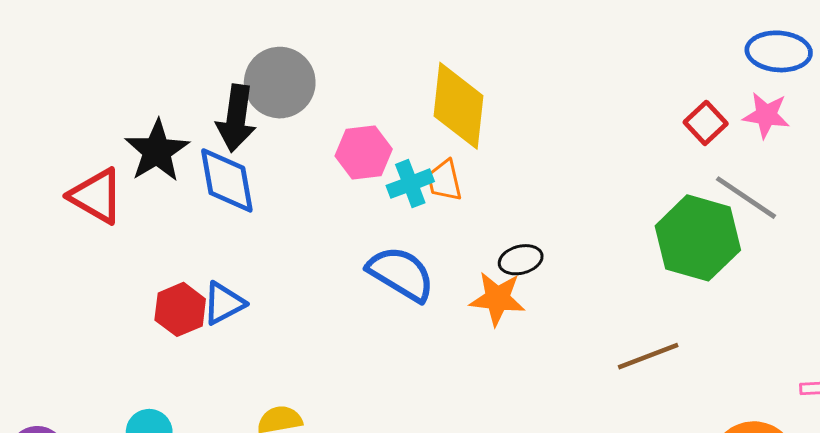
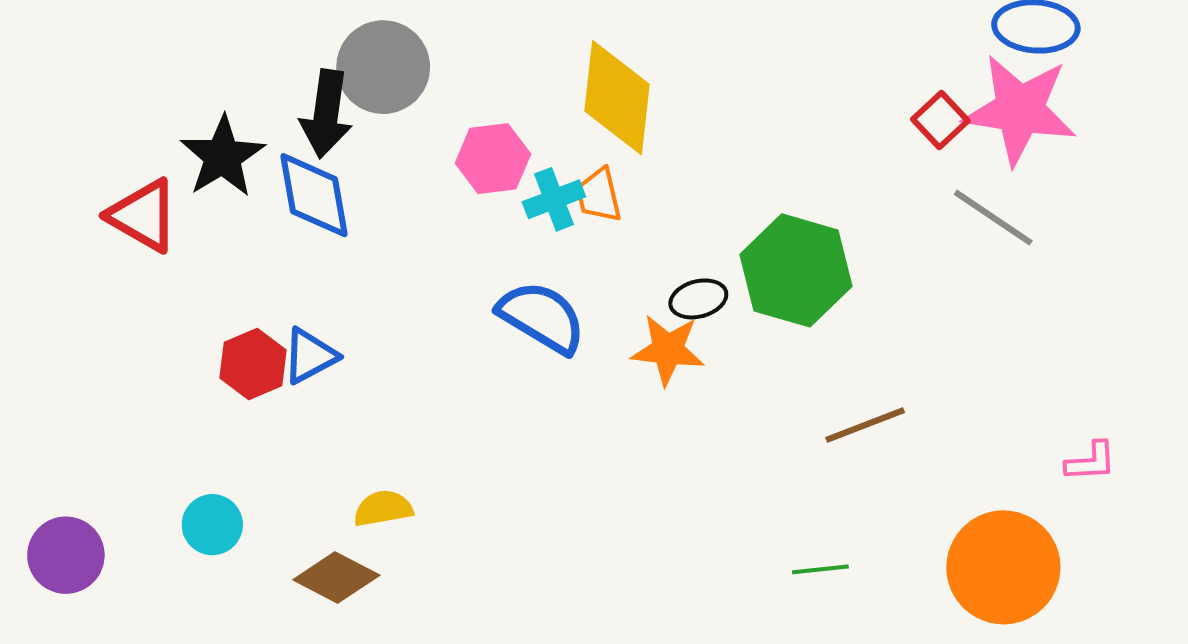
pink star: (766, 115) -> (1020, 110), size x1.8
green hexagon: (698, 238) -> (796, 270), moved

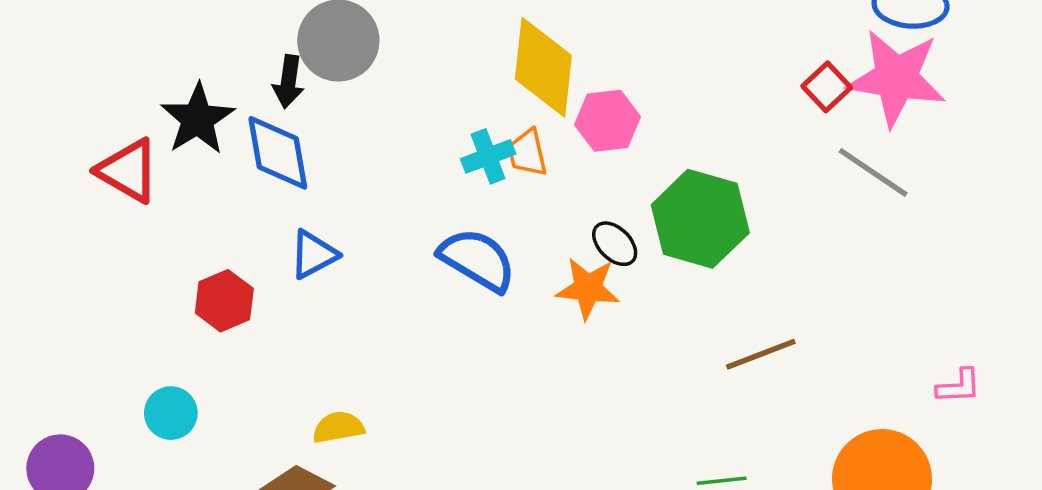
black arrow: (326, 114) -> (288, 82), size x0.7
pink hexagon: (493, 159) -> (608, 121), moved
black ellipse: (698, 299) -> (615, 244), turned 60
blue triangle: (310, 356) -> (313, 254), moved
cyan circle: (212, 525) -> (171, 413), moved

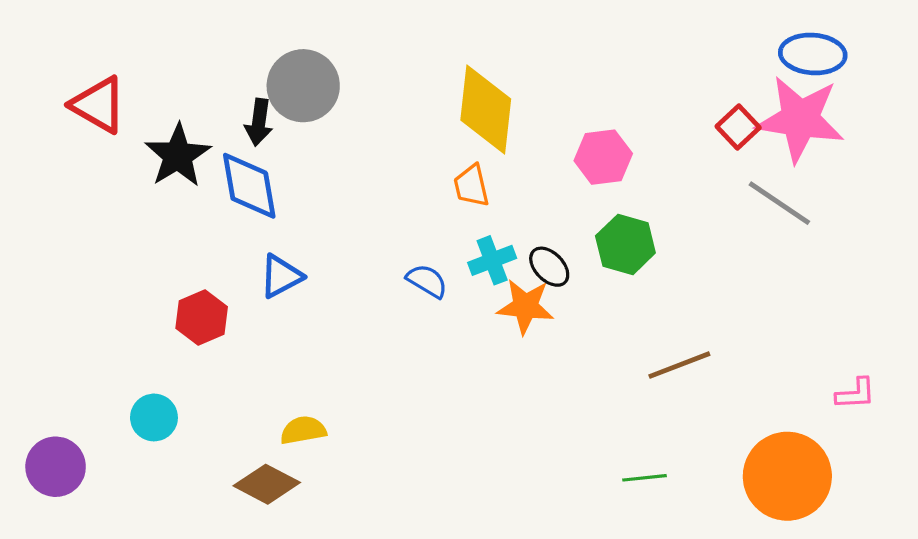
pink hexagon: (608, 121) -> (603, 157), moved
cyan cross: (488, 156) -> (492, 260), moved
red triangle: (128, 171) -> (98, 105), moved
green hexagon: (700, 219) -> (625, 244), size x0.7
blue semicircle: (477, 260) -> (427, 281), size x0.6

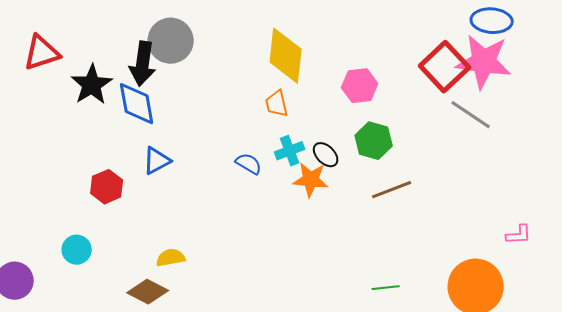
red triangle: (98, 105) -> (42, 53), turned -48
black arrow: (259, 122) -> (143, 64), size x1.5
red square: (738, 127) -> (445, 67), size x1.8
brown line: (679, 365) -> (392, 190), moved

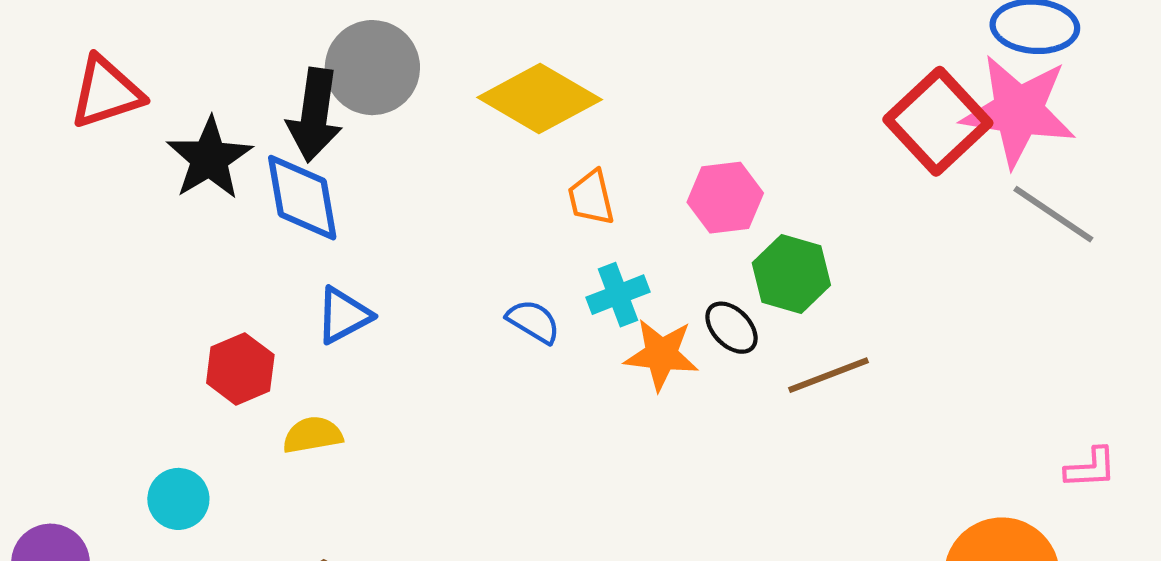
yellow diamond: (286, 56) -> (540, 99), moved, turned -66
pink hexagon: (360, 86) -> (725, 198), moved
gray line: (471, 115) -> (1053, 214), moved
black ellipse: (326, 155) -> (732, 328), moved
yellow semicircle: (171, 258) -> (313, 435), moved

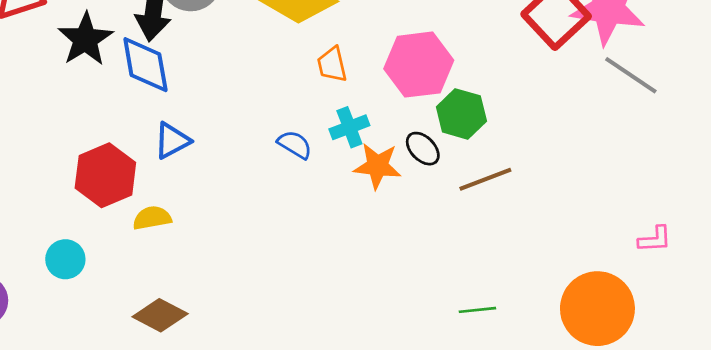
pink hexagon: (725, 198) -> (419, 65), size x1.4
red hexagon: (240, 369) -> (105, 175), size x1.4

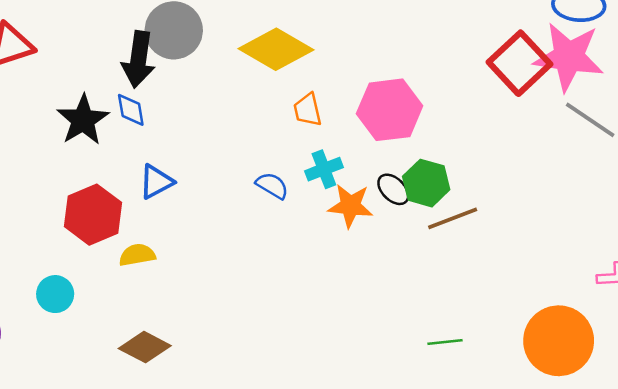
black star: (85, 39) -> (83, 120), moved
blue diamond: (145, 65) -> (131, 110), size x0.6
green hexagon: (461, 114) -> (426, 183), moved

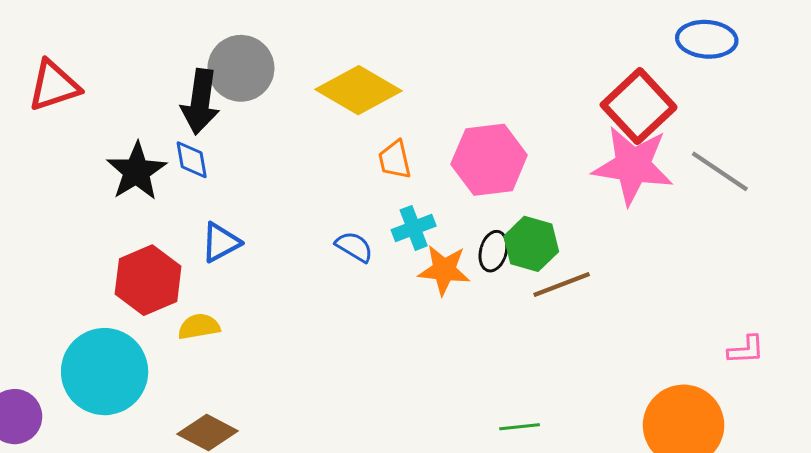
pink star: (569, 57) -> (633, 166), moved
black ellipse: (393, 189) -> (493, 251), turned 60
cyan circle: (55, 294) -> (105, 372), size x2.0
green line: (445, 342) -> (520, 427), moved

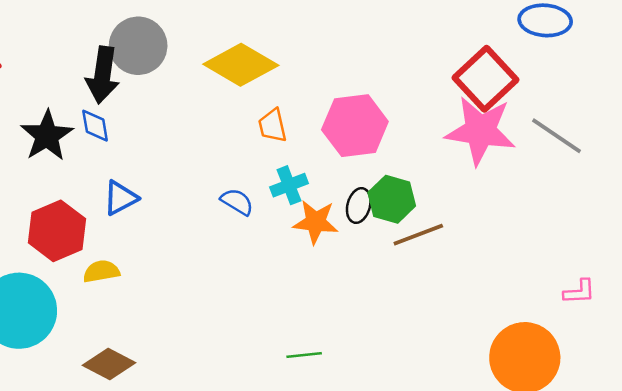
green line: (520, 427) -> (304, 355), moved

